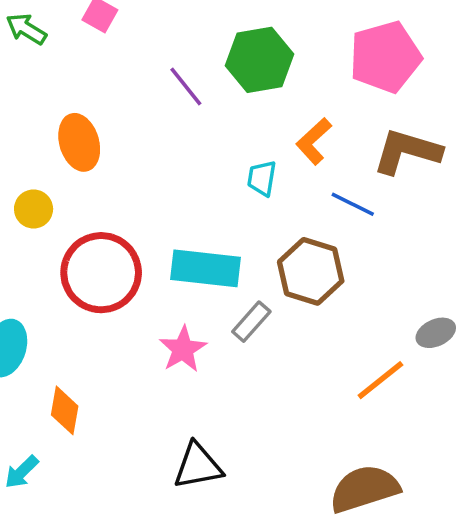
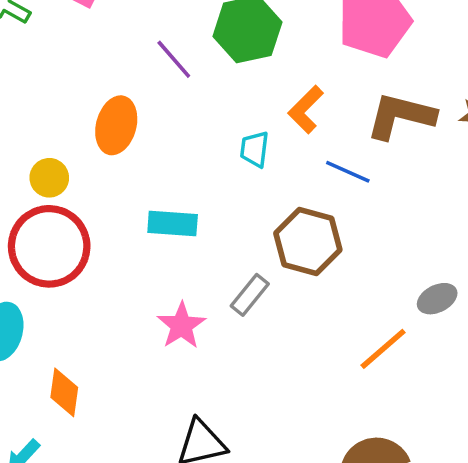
orange ellipse: (79, 142) -> (116, 125), moved, turned 34
yellow circle: (34, 209) -> (49, 178), moved
cyan rectangle: (206, 268) -> (173, 223), moved, size x0.7
red circle: (101, 273) -> (49, 246), moved

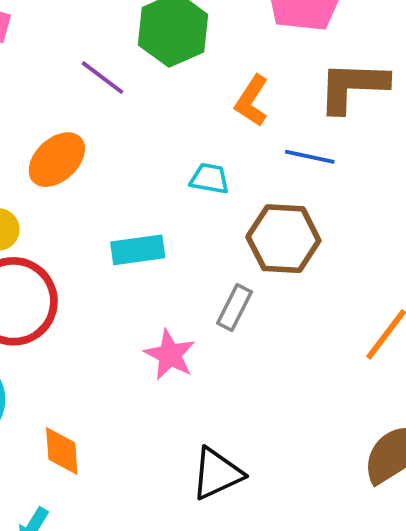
orange ellipse: (116, 125) -> (57, 160), turned 44
cyan trapezoid: (255, 149) -> (210, 179), moved, turned 105

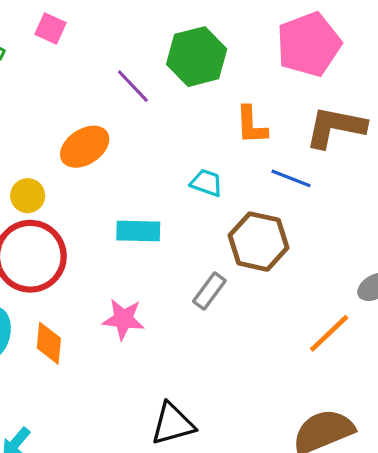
orange L-shape: (252, 101) -> (251, 125), turned -45
pink star: (170, 355) -> (123, 319), moved, turned -30
orange diamond: (62, 451) -> (49, 343), moved

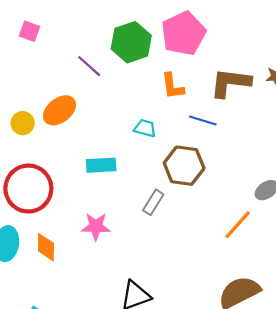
pink pentagon: (309, 44) -> (183, 33), moved
yellow circle: (28, 196) -> (23, 123), moved

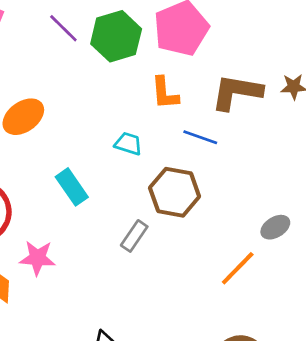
purple line: (89, 66) -> (63, 28), moved
cyan rectangle: (101, 165) -> (72, 187), turned 56
pink star: (96, 226) -> (37, 258), moved

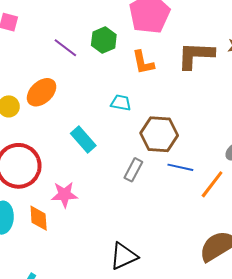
purple line: (63, 28) -> (65, 48), moved
green hexagon: (116, 36) -> (104, 40), moved, size x0.7
blue line: (200, 137) -> (180, 167), moved

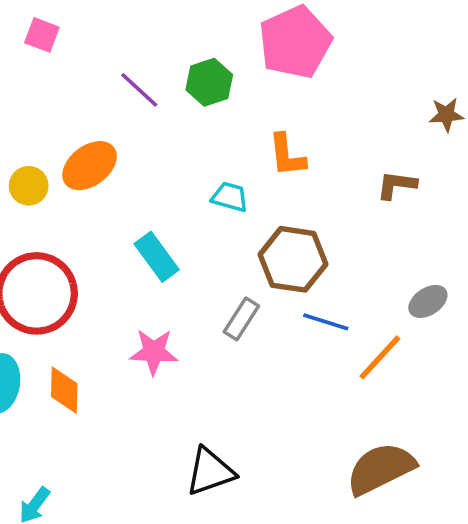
brown L-shape: (196, 55) -> (397, 185), moved, size x0.6
orange L-shape: (143, 62) -> (287, 155), moved
pink star: (64, 195) -> (154, 352), moved

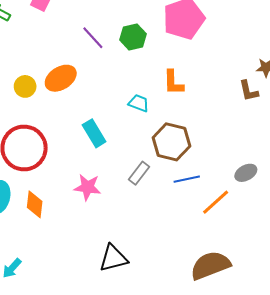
brown L-shape: (397, 185) -> (249, 91), moved, turned -115
blue line: (326, 322) -> (187, 179), turned -35

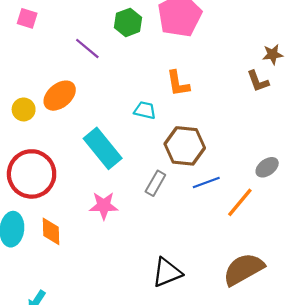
green hexagon: (133, 37) -> (128, 22), moved
cyan rectangle: (94, 133) -> (103, 148), size x1.4
black triangle: (113, 258) -> (167, 272), moved

